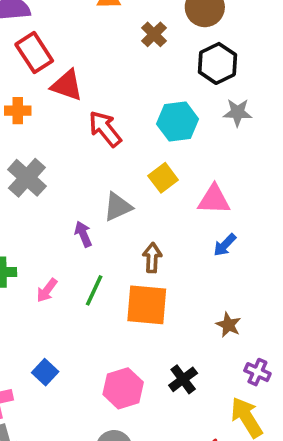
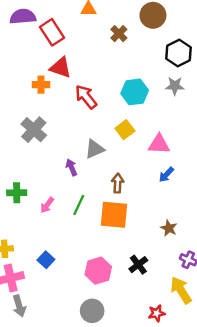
red rectangle: (34, 53) -> (52, 32), moved
black hexagon: (218, 63) -> (178, 53), moved
orange cross: (18, 111) -> (41, 85), moved

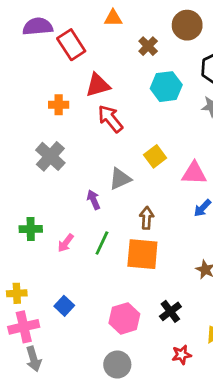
red triangle: (61, 68) -> (98, 85), moved, turned -35
cyan hexagon: (135, 92) -> (166, 87), moved
red star: (157, 313) -> (182, 355), moved

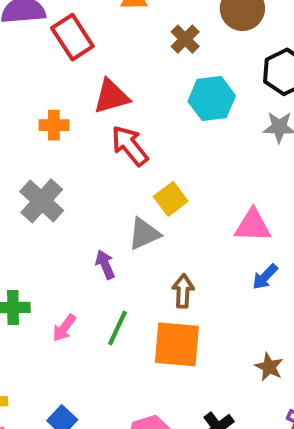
yellow square: (155, 156) -> (171, 199), moved

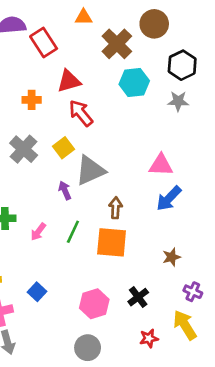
brown cross: (185, 39) -> (117, 44), size x1.6
yellow square: (171, 199) -> (64, 148), moved
gray triangle: (144, 234) -> (90, 170), size x1.4
blue arrow: (265, 277) -> (169, 198), size x1.5
brown star: (269, 367) -> (172, 257), turned 30

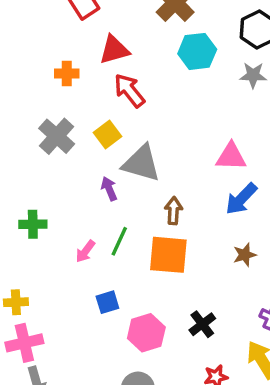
gray triangle: (90, 170) -> (141, 163), turned 40
pink arrow: (38, 232) -> (85, 251), moved
brown star: (172, 257) -> (245, 255), moved
blue square: (37, 292) -> (107, 302), moved, turned 30

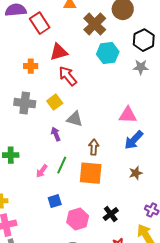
gray cross: (57, 136) -> (25, 103), turned -35
gray triangle: (141, 163) -> (75, 119), size x0.7

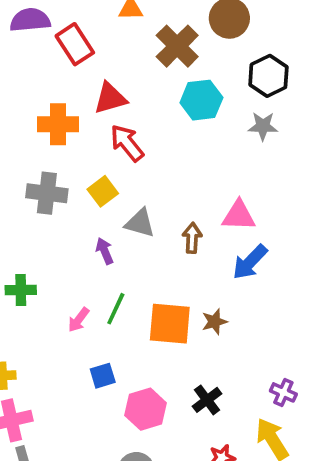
orange cross: (31, 66) -> (58, 124), size x1.5
brown arrow: (94, 147) -> (192, 238), moved
brown star: (136, 173) -> (214, 322), moved

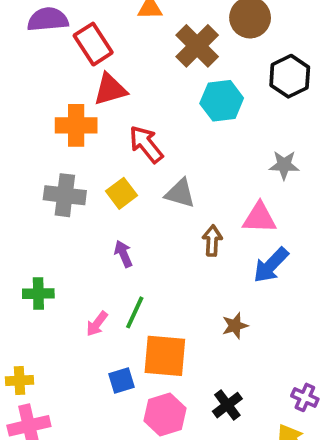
red triangle: (110, 98) -> (110, 89), moved
gray star: (263, 126) -> (284, 165), moved
gray triangle: (140, 223) -> (180, 193), moved
orange square: (170, 324) -> (165, 356), moved

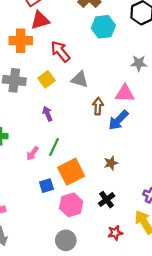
blue arrow: (271, 265) -> (118, 120), moved
brown star: (235, 326) -> (111, 163), moved
orange square: (165, 356) -> (71, 172), turned -32

